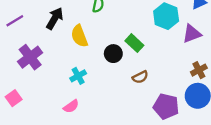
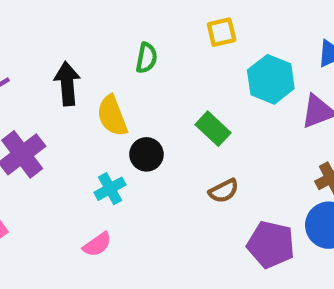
black arrow: (55, 18) -> (67, 84), turned -35
black circle: (113, 54) -> (146, 154), moved

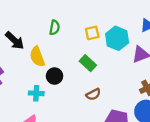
yellow square: (222, 32) -> (92, 33), moved
black arrow: (67, 84) -> (15, 40), turned 138
cyan cross: (110, 189) -> (36, 93), turned 32

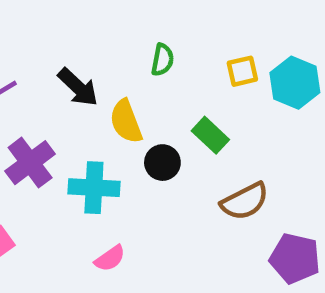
green rectangle: (88, 63) -> (210, 135), moved
cyan cross: (36, 93) -> (94, 188), moved, size x1.5
brown semicircle: (93, 94) -> (245, 201), size x1.5

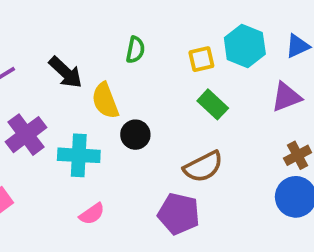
cyan hexagon: (295, 83) -> (245, 46), moved
green rectangle: (210, 135) -> (213, 104), moved
purple pentagon: (295, 258) -> (179, 214), moved

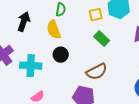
black arrow: (66, 72) -> (24, 22), turned -114
yellow semicircle: (105, 101) -> (54, 30), moved

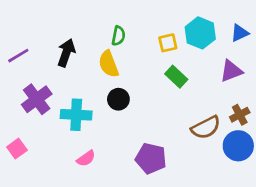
brown semicircle: (97, 72) -> (206, 127), moved

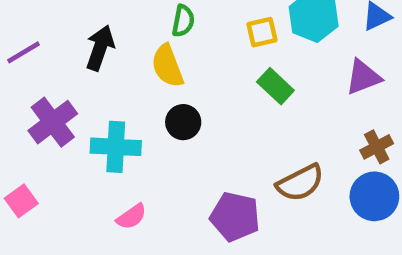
brown semicircle: (206, 127) -> (300, 183), moved

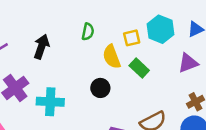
yellow semicircle: (167, 66) -> (112, 57), moved
black circle: (183, 122) -> (100, 88), moved

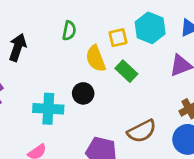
cyan cross: (50, 102) -> (48, 109), moved

